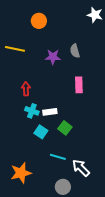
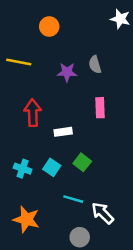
red arrow: (26, 89) -> (33, 113), size x1.5
cyan cross: (32, 111) -> (23, 169), moved
white rectangle: (50, 112) -> (63, 132), moved
orange star: (21, 173) -> (26, 219), turned 30

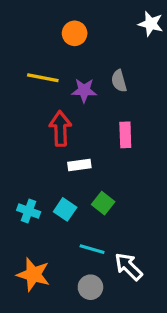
orange circle: (49, 26) -> (75, 33), moved
yellow line: (19, 62) -> (43, 78), moved
red arrow: (33, 113) -> (60, 129), moved
gray circle: (80, 237) -> (90, 287), moved

